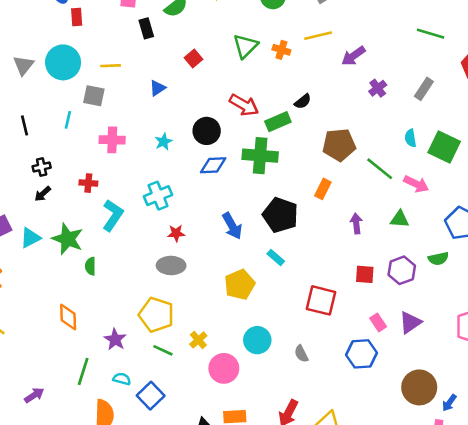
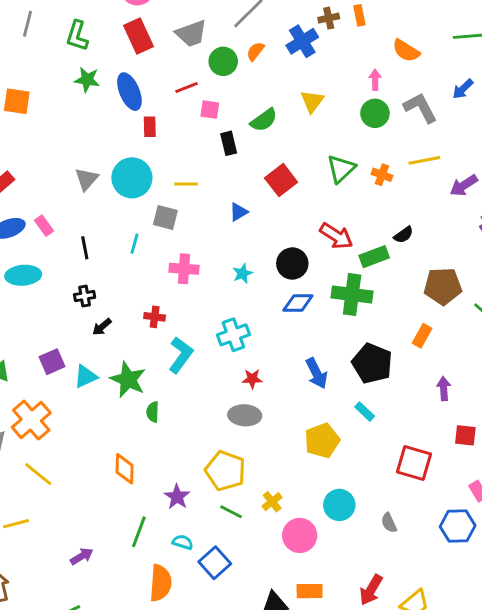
red square: (193, 58) -> (281, 180), size x1.5
black cross: (42, 167) -> (85, 296), moved
purple arrow: (356, 223) -> (444, 389), moved

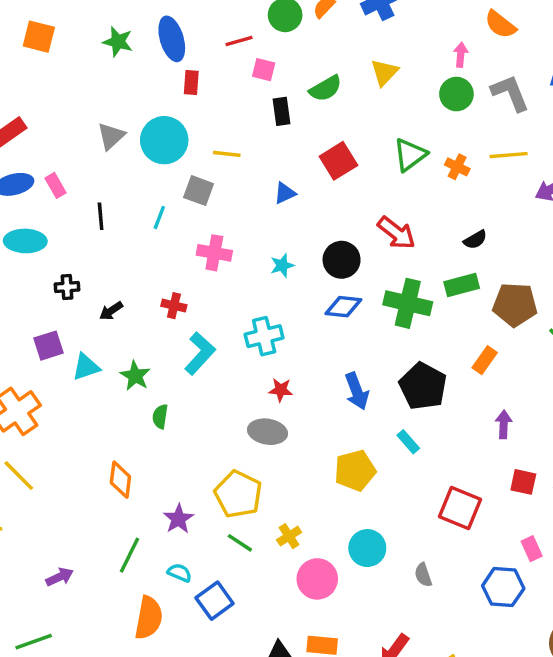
green star: (87, 80) -> (118, 42), moved
green rectangle: (374, 257) -> (462, 285), moved
black cross: (85, 296) -> (67, 287), moved
green star: (128, 380) -> (135, 376), size x0.7

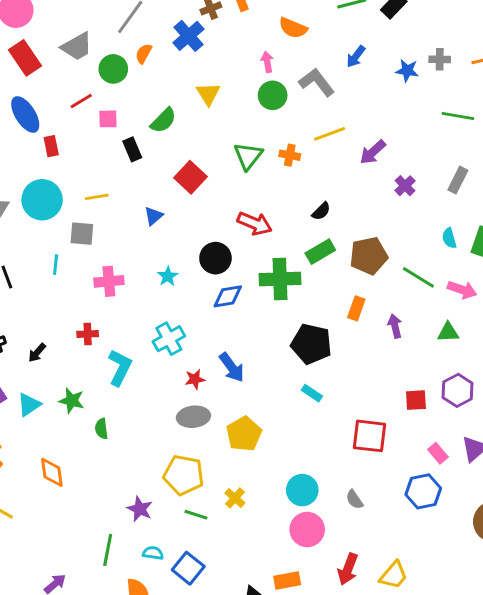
blue arrow: (357, 391) -> (232, 367), moved
purple arrow: (504, 424) -> (395, 326), moved
yellow pentagon: (355, 471) -> (244, 434), moved
orange diamond: (120, 480) -> (52, 472), moved
pink circle: (317, 579) -> (307, 530), moved

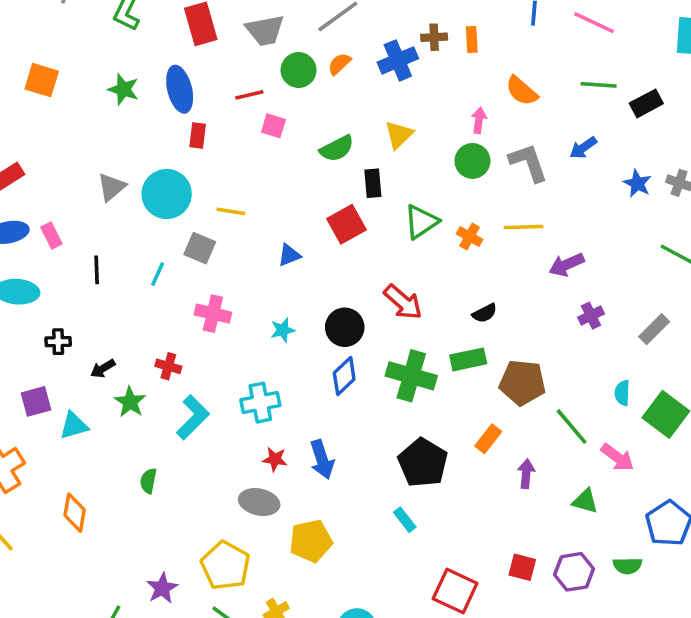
black rectangle: (132, 149) -> (373, 183), moved
blue diamond: (228, 296) -> (344, 376), turned -52
green star: (72, 401) -> (130, 402), moved

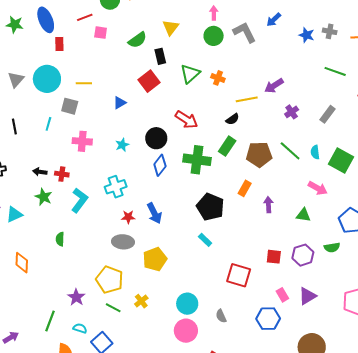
yellow line: (524, 227) -> (247, 99), moved
green rectangle: (468, 359) -> (227, 146), turned -36
black arrow: (103, 369) -> (40, 172), moved, turned 48
green line: (572, 427) -> (290, 151), moved

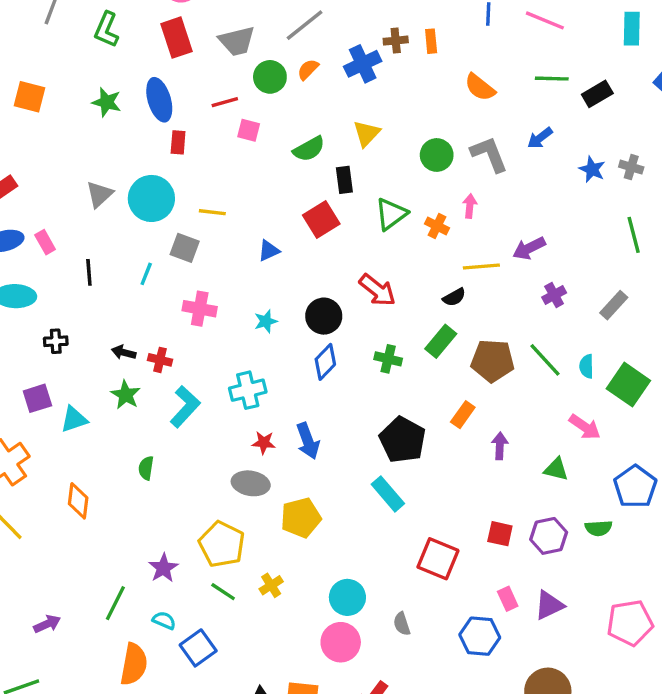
pink arrow: (214, 13) -> (470, 206), moved
green line: (335, 71) -> (634, 235), turned 50
green cross: (197, 160) -> (388, 359), size x0.6
cyan rectangle: (205, 240) -> (388, 494), size x1.5

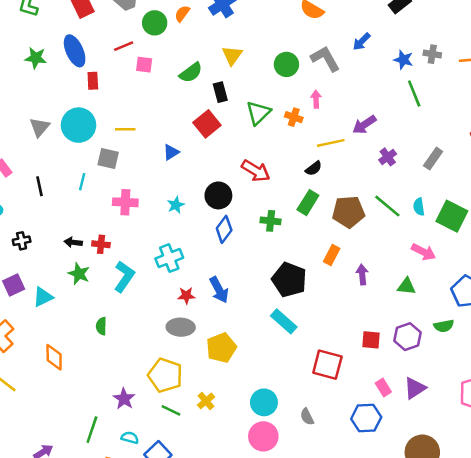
green line: (634, 235) -> (414, 93), moved

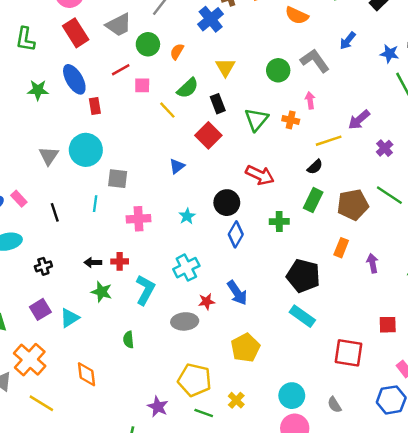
orange semicircle: (182, 14) -> (177, 52), moved
yellow line: (125, 129) -> (167, 110), moved, turned 54
gray ellipse: (181, 327) -> (185, 321), moved

